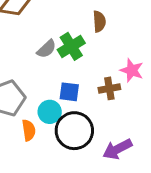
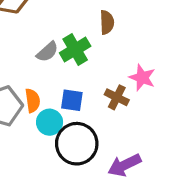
brown cross: (109, 88) -> (117, 97), turned 35
orange semicircle: (29, 130) -> (33, 101), moved

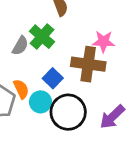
brown cross: (117, 97) -> (88, 64), size x1.6
blue square: (72, 100) -> (53, 78), turned -36

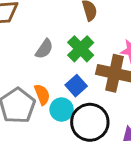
green cross: (42, 37) -> (81, 49), moved

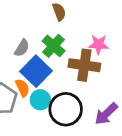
blue square: (76, 86) -> (36, 71), moved, size x1.6

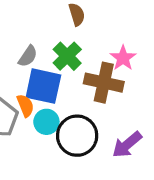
pink star: (99, 44) -> (123, 58), turned 30
blue square: (36, 71) -> (43, 86), turned -36

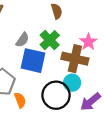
orange semicircle: (25, 106) -> (20, 100), moved
cyan circle: (46, 122) -> (72, 83), moved

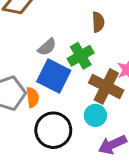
black circle: (56, 95) -> (53, 130), moved
orange semicircle: (20, 100) -> (33, 97), moved

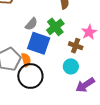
brown cross: (106, 86) -> (76, 46), size x0.6
black circle: (53, 130) -> (30, 76), moved

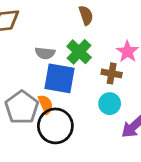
gray semicircle: (31, 24) -> (45, 53), turned 64

